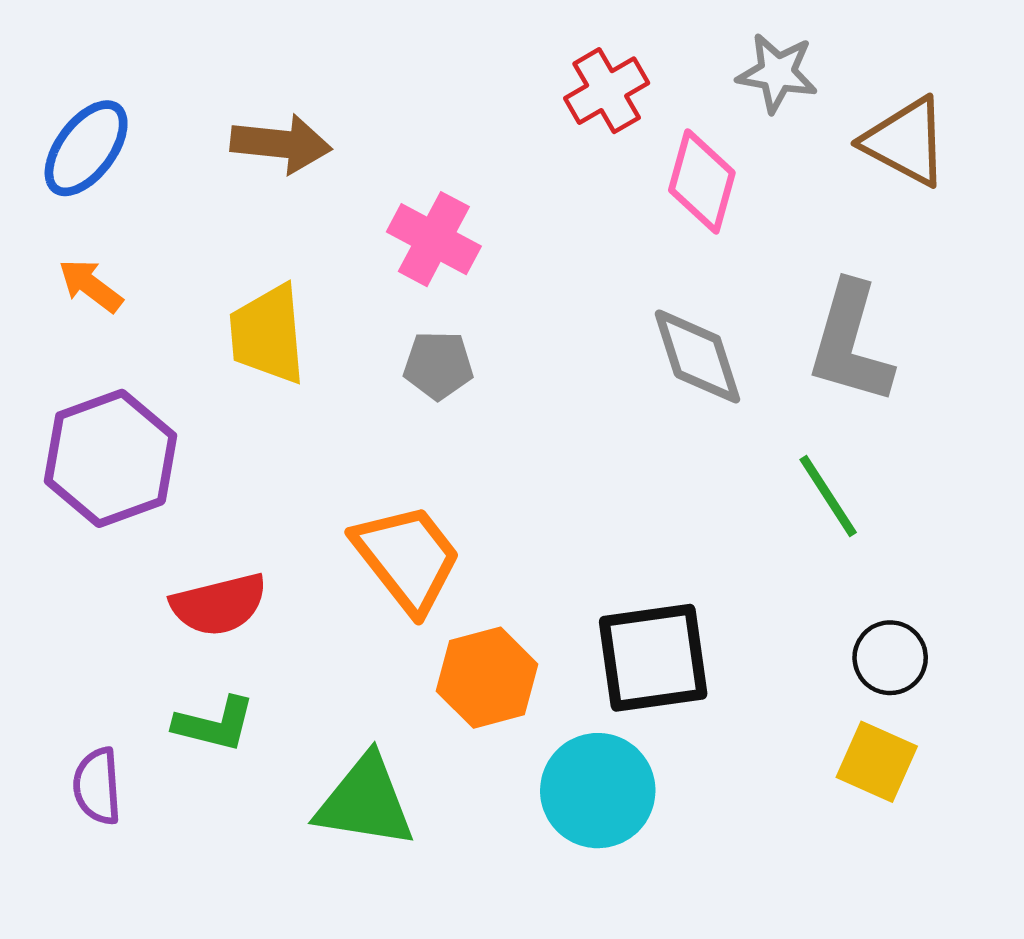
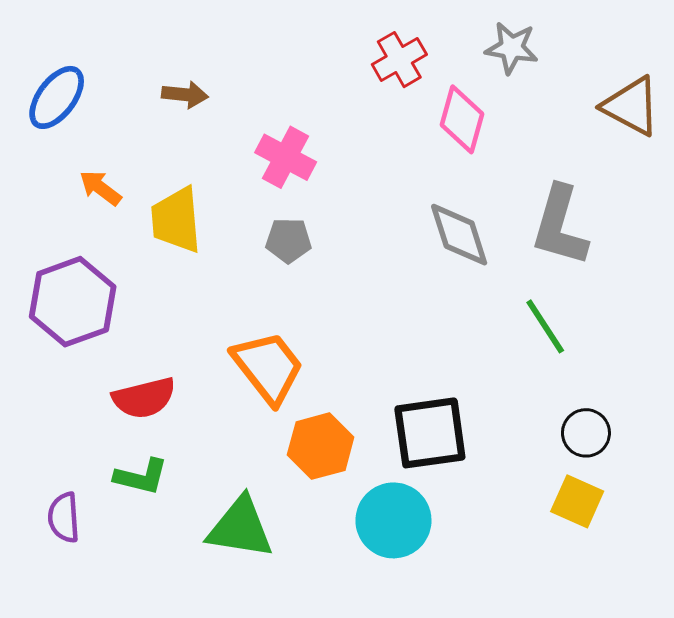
brown triangle: (906, 142) -> (631, 106), moved
brown arrow: (281, 144) -> (185, 95), size x0.7
orange arrow: (91, 286) -> (100, 188), moved

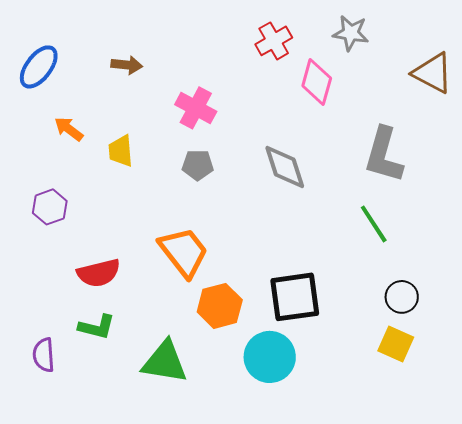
yellow trapezoid: (176, 220) -> (121, 151), size x0.7
gray diamond: (459, 235) -> (285, 167), moved
purple hexagon: (73, 302) -> (50, 207), size x0.6

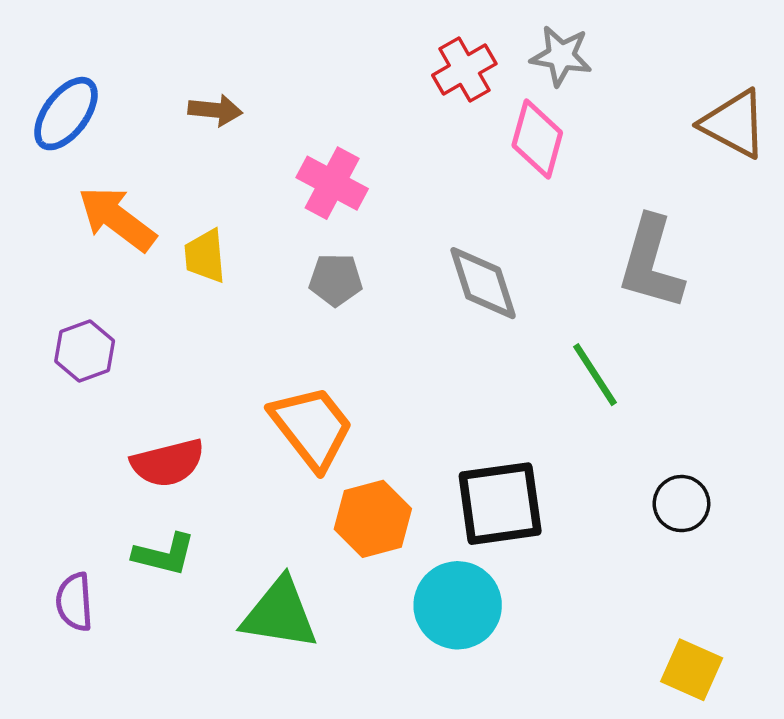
gray star: (351, 33) -> (561, 56), moved
orange arrow: (69, 129) -> (117, 219), size x1.6
green line: (374, 224) -> (595, 375), moved
yellow square: (396, 344) -> (692, 670), moved

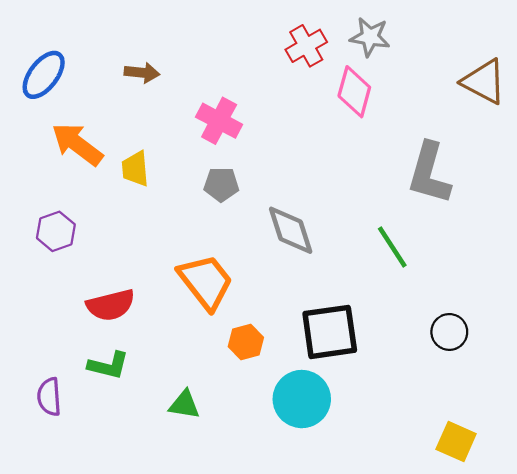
gray diamond: (483, 283) -> (291, 230), moved
orange hexagon: (373, 519) -> (246, 342), size x0.7
green triangle: (280, 614) -> (184, 405), size x0.6

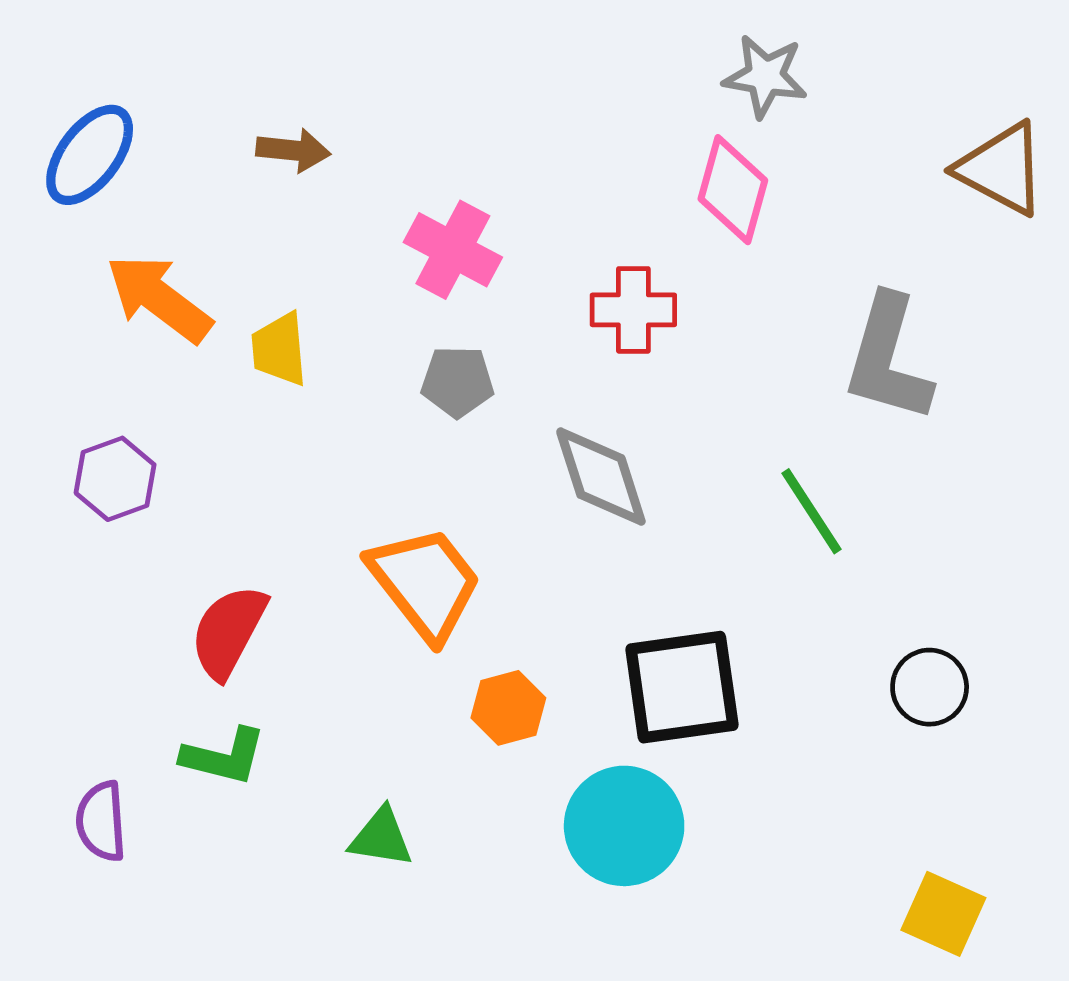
red cross: (306, 46) -> (633, 310), moved, turned 30
red semicircle: (111, 305) -> (228, 632), turned 132

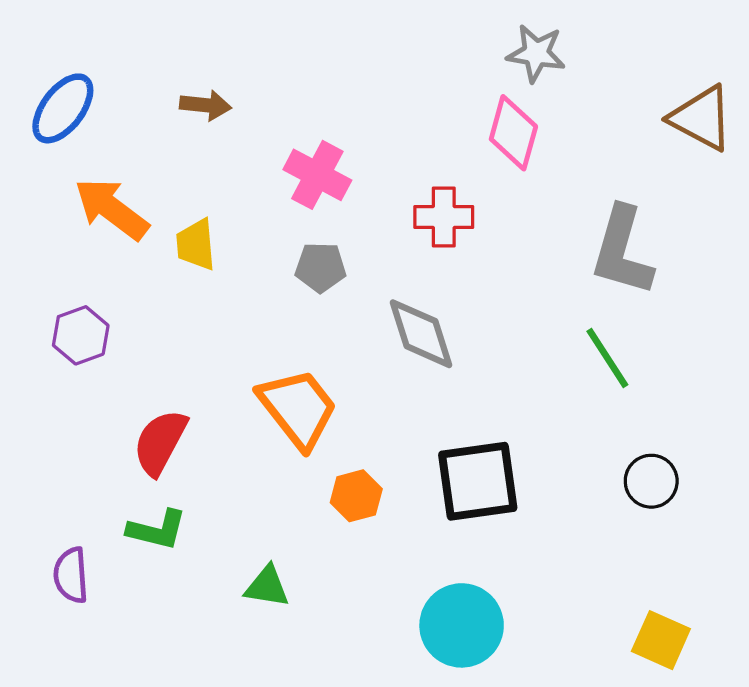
green line: (812, 511) -> (607, 358), moved
cyan circle: (624, 826) -> (462, 625), moved

